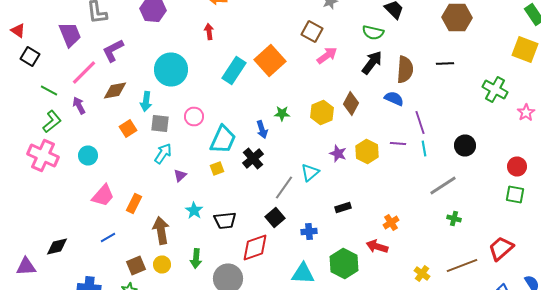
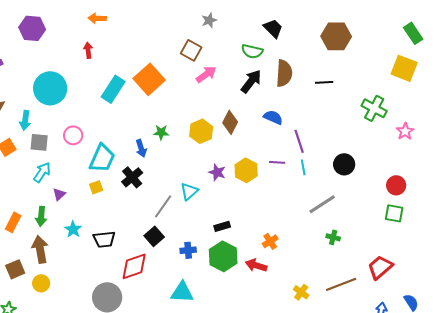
brown semicircle: (405, 70) -> (284, 73), moved
green arrow: (196, 258) -> (41, 216), moved
green hexagon: (344, 264) -> (223, 256), moved
brown square: (136, 266) -> (15, 269), moved

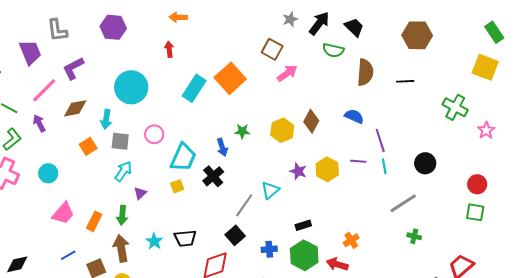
black arrow: (251, 81) -> (319, 23), moved
cyan star: (73, 229) -> (154, 241), moved

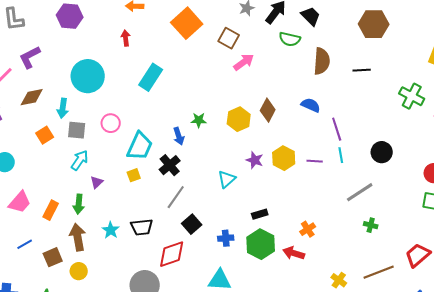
orange square: (230, 78) -> (187, 23), moved
purple line: (358, 161) -> (315, 161), moved
gray line: (244, 205) -> (176, 197), moved

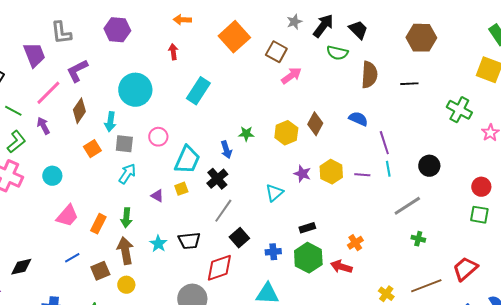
brown diamond: (32, 97) -> (79, 111), turned -45
purple triangle: (97, 182) -> (157, 196), moved, turned -48

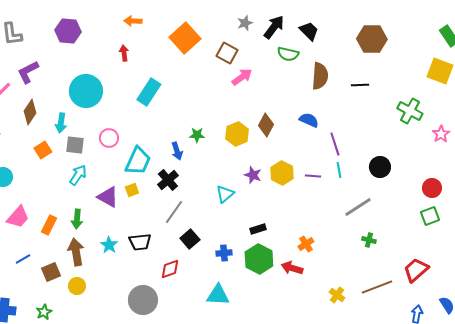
purple triangle: (157, 196) -> (108, 197), size x1.6
green square: (479, 215) -> (430, 216), turned -30
red diamond: (219, 268) -> (170, 269), size x0.7

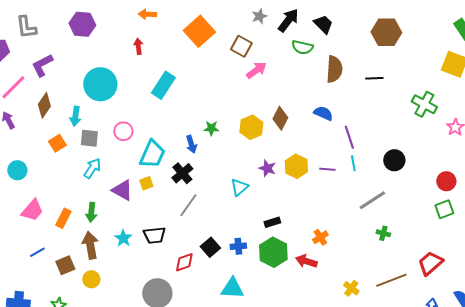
black square: (190, 239) -> (210, 247), moved

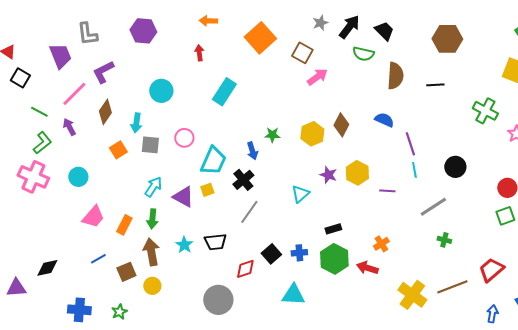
cyan circle: (100, 84) -> (161, 91), size x0.7
cyan arrow: (92, 168) -> (153, 187), moved
purple line: (327, 169) -> (387, 191), moved
yellow cross: (351, 288) -> (412, 295), size x1.8

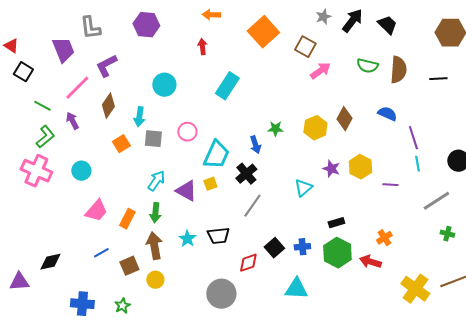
green semicircle: (363, 54) -> (367, 66), moved

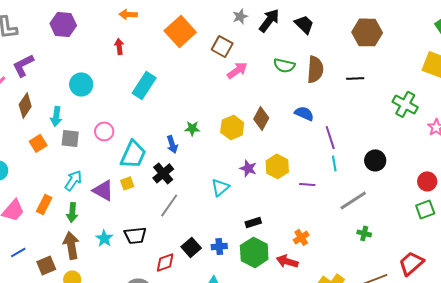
orange rectangle: (127, 219) -> (44, 204), moved

